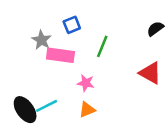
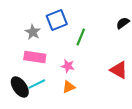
blue square: (72, 25) -> (57, 20), size x1.5
pink rectangle: (60, 55) -> (35, 57), moved
red triangle: (150, 73) -> (119, 70), moved

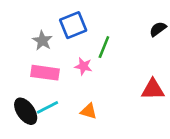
pink star: (68, 66) -> (83, 66), moved
red triangle: (119, 70) -> (153, 89), turned -30
orange triangle: (69, 87) -> (89, 111), turned 40

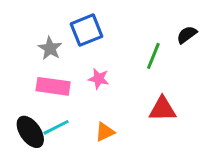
green line: (104, 47) -> (153, 56), moved
red triangle: (153, 89) -> (162, 109), moved
orange triangle: (89, 111) -> (105, 132), turned -42

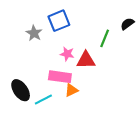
pink rectangle: (53, 86) -> (60, 77), moved
red triangle: (162, 109) -> (86, 60), moved
cyan line: (56, 127) -> (43, 100), moved

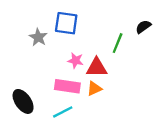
blue square: (59, 21) -> (66, 23), turned 30
orange triangle: (71, 90) -> (94, 89), moved
cyan line: (43, 100) -> (63, 112), moved

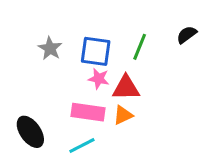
blue square: (66, 23) -> (96, 51), moved
green line: (118, 43) -> (140, 47), moved

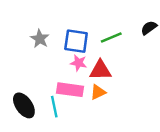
green line: (140, 47) -> (111, 37), turned 45
cyan line: (82, 145) -> (54, 107), moved, turned -75

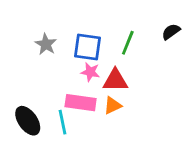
green line: (111, 37) -> (128, 43), turned -45

